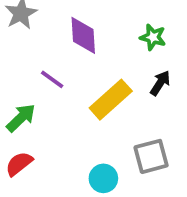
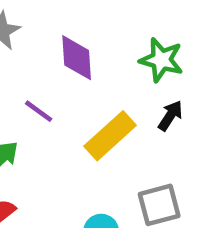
green star: (153, 37) -> (161, 60), size x1.4

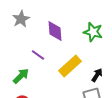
black arrow: (170, 116) -> (97, 75), moved

